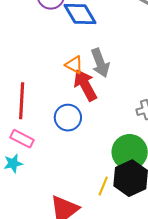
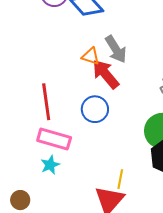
pink rectangle: (22, 139) -> (54, 139), size x1.4
yellow line: (103, 186) -> (120, 179), moved

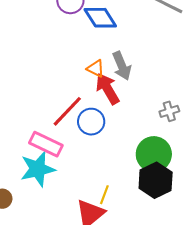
red line: (46, 102) -> (67, 111), moved, turned 42
cyan star: (50, 165) -> (38, 169), size x1.8

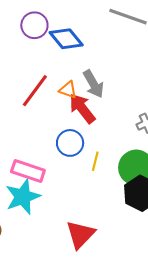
red line: (67, 111) -> (35, 91), moved
yellow line: (104, 195) -> (95, 161), moved

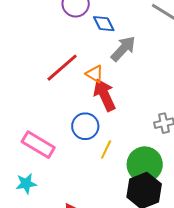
blue diamond: (66, 39) -> (104, 24), size x0.7
gray arrow: (93, 84) -> (123, 49), moved, turned -120
cyan star: (23, 197) -> (26, 184), moved, size x0.6

